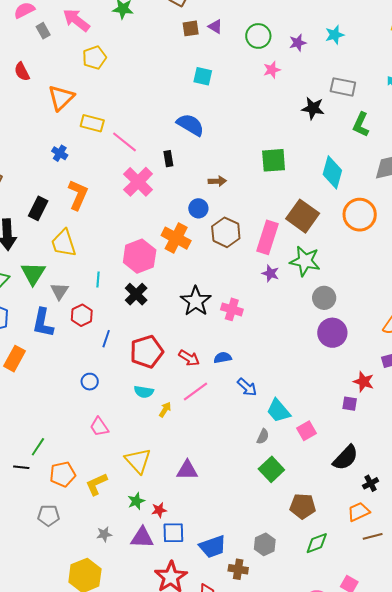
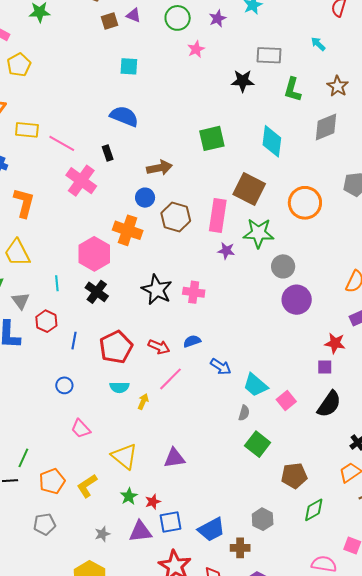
brown arrow: (217, 181) -> (159, 168), size x1.4
orange circle: (360, 215) -> (305, 203), moved
black semicircle: (346, 458) -> (329, 404), moved

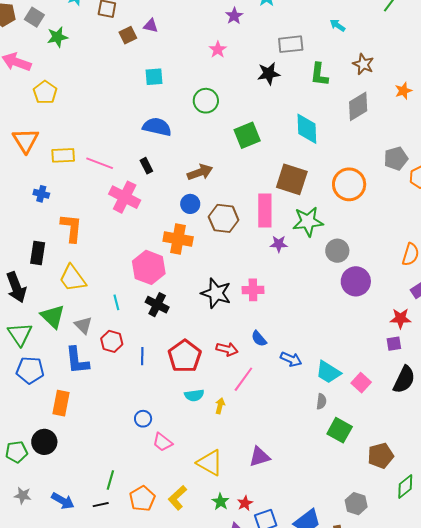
green circle: (178, 18) -> (206, 101), moved
blue semicircle: (192, 341) -> (259, 339), turned -102
blue circle: (64, 385) -> (143, 419), moved

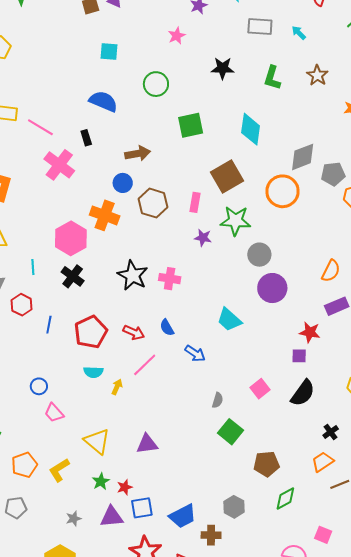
gray rectangle: (291, 44) -> (260, 26), moved
gray diamond: (358, 106) -> (303, 157), moved
brown square: (292, 179) -> (227, 176), turned 32
pink rectangle: (265, 210) -> (195, 202), size x0.6
cyan trapezoid: (328, 372) -> (229, 320), moved

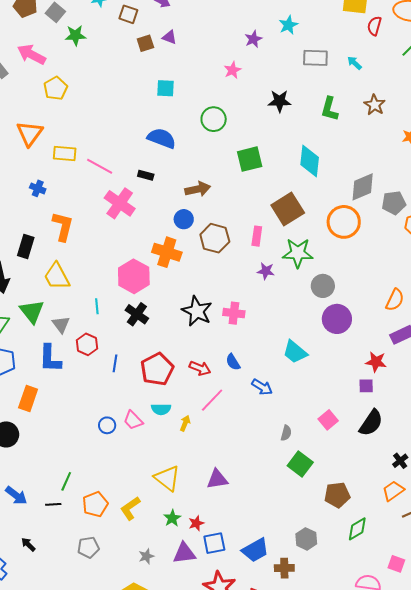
black rectangle: (86, 138) -> (146, 175), turned -56
pink trapezoid: (54, 413) -> (133, 420), moved

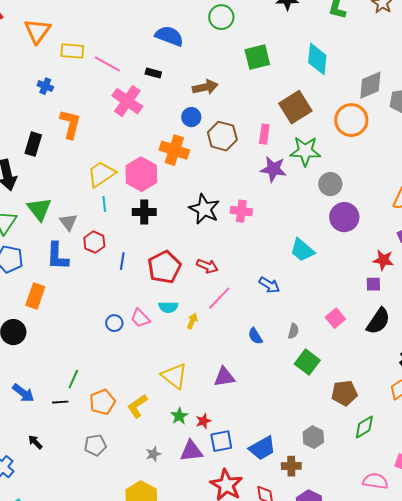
purple star: (266, 271) -> (273, 169), size x1.5
yellow trapezoid: (57, 276) -> (101, 174), moved, turned 84
black cross: (137, 314) -> (144, 212), turned -35
blue semicircle: (233, 362) -> (255, 336), moved

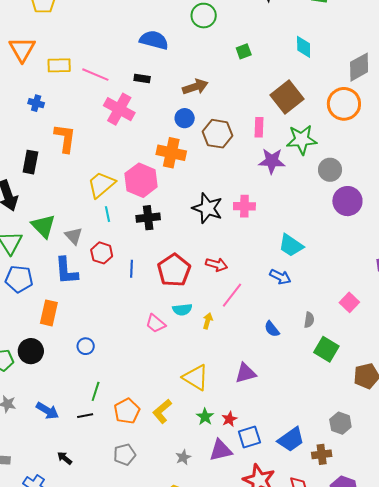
green square: (257, 57) -> (244, 51), size x0.6
cyan diamond: (317, 59) -> (304, 47), size x0.7
cyan trapezoid: (302, 250) -> (291, 245), moved
blue circle: (114, 323) -> (86, 346), moved

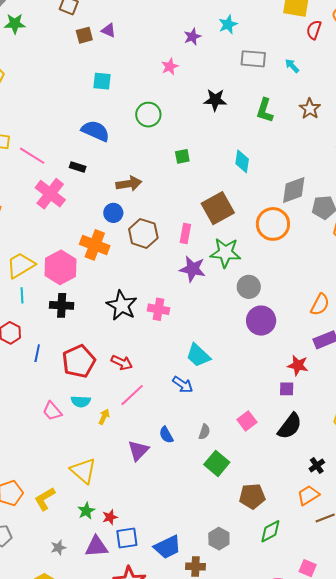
purple triangle: (245, 373) -> (138, 450), moved, turned -40

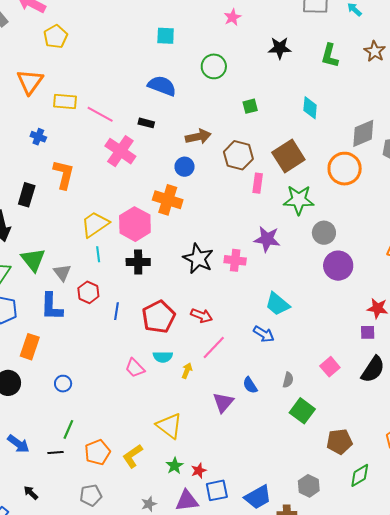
brown hexagon: (143, 233) -> (238, 155), moved
purple star: (193, 269) -> (267, 239), moved

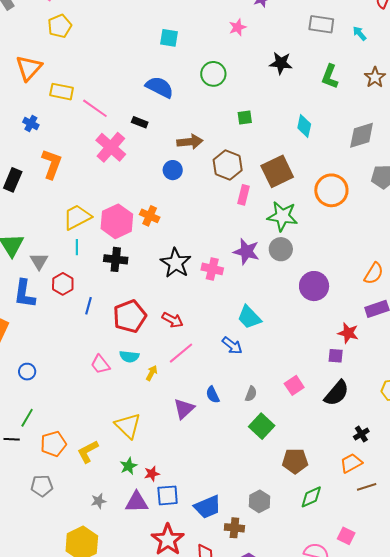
gray diamond: (363, 133) -> (362, 135), moved
orange cross: (168, 200) -> (150, 216), moved, size x0.7
gray circle: (324, 233) -> (281, 249), moved

